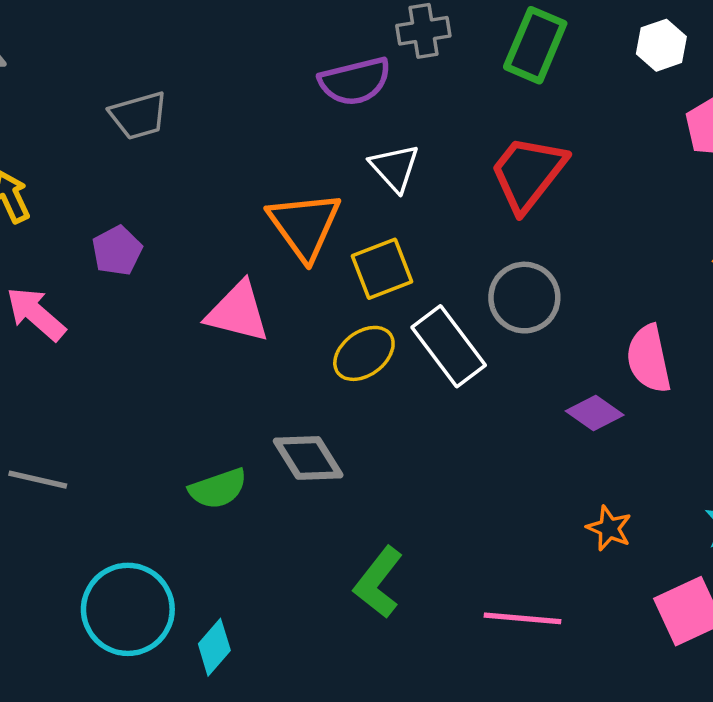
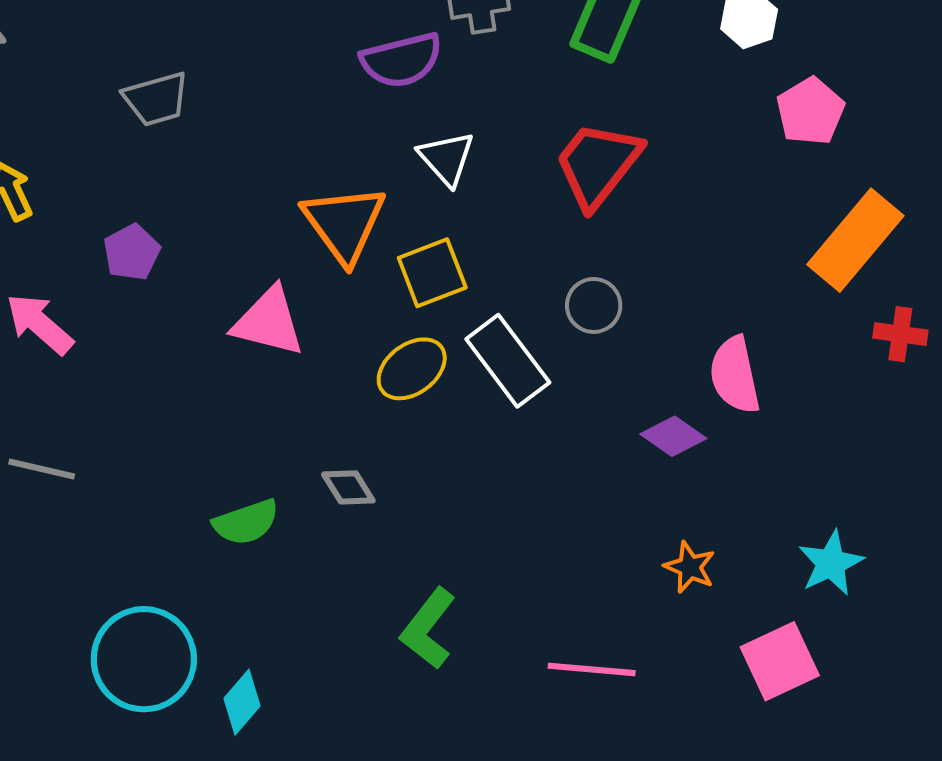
gray circle: (524, 298) -> (594, 305), size x0.7
gray diamond: (308, 458) -> (348, 487), size x0.7
gray line: (38, 480) -> (42, 469), moved

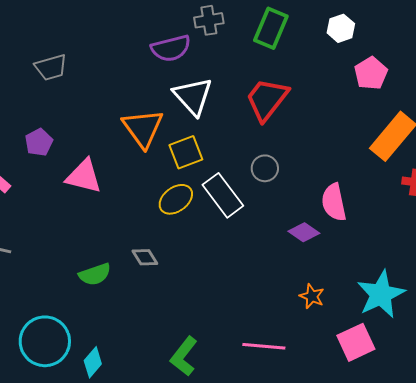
white triangle: (446, 158) -> (193, 96), size x1.4
pink triangle: (269, 322) -> (84, 176), moved
cyan star: (831, 563) -> (381, 294), size x1.5
green L-shape: (428, 629) -> (184, 356), moved

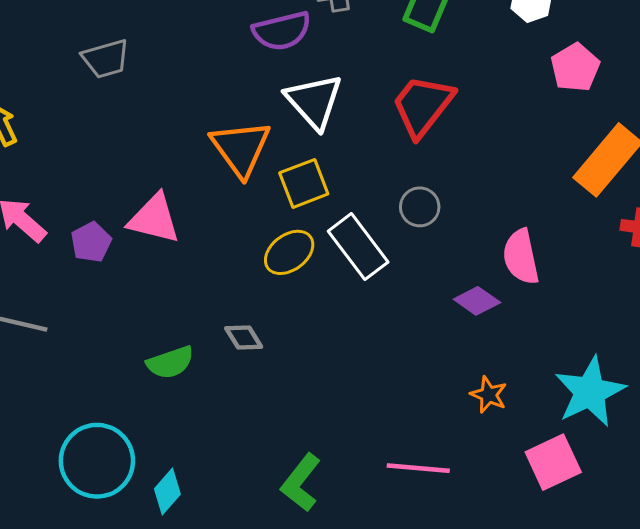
purple pentagon: (39, 142) -> (91, 242), moved

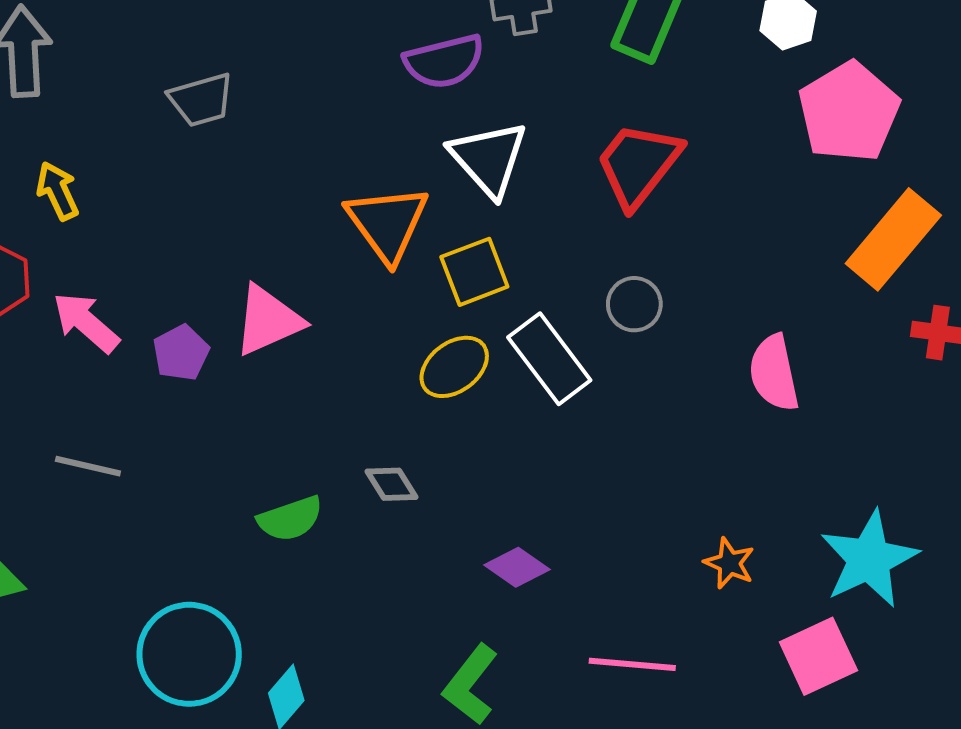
pink pentagon: (575, 68) -> (849, 112), size x1.5
pink triangle: (154, 219) -> (268, 320), turned -38
purple diamond: (477, 301) -> (517, 567), moved

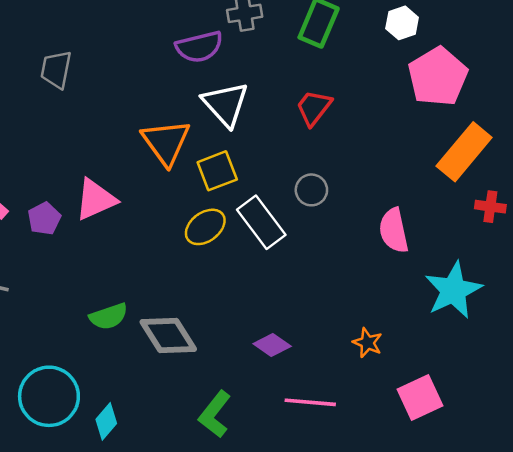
gray trapezoid: (201, 100) -> (56, 69), turned 117
red trapezoid: (638, 165) -> (314, 108), size x0.7
gray diamond: (391, 484) -> (168, 335), moved, size x1.8
cyan star: (869, 559) -> (453, 290), moved
purple diamond: (517, 567) -> (272, 345), moved

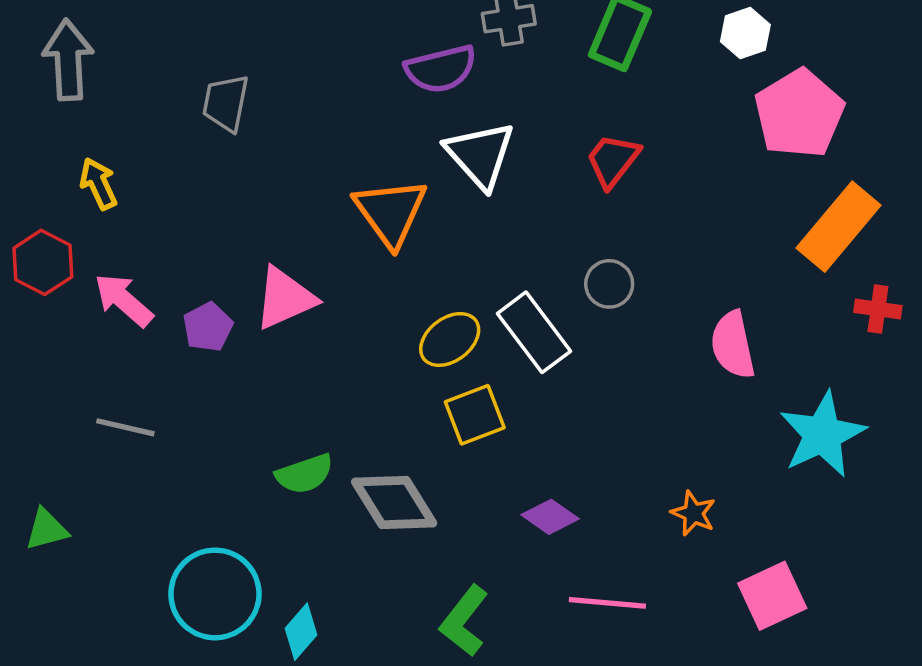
yellow square: (217, 171) -> (475, 415), moved

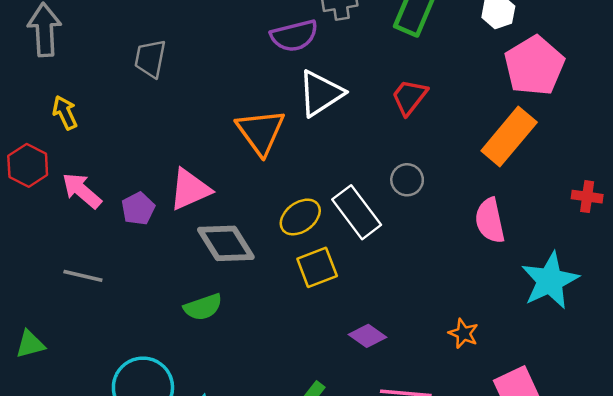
white triangle: (480, 155) -> (321, 93), turned 39
orange rectangle: (839, 227) -> (509, 137), moved
gray diamond: (394, 503) -> (226, 243), moved

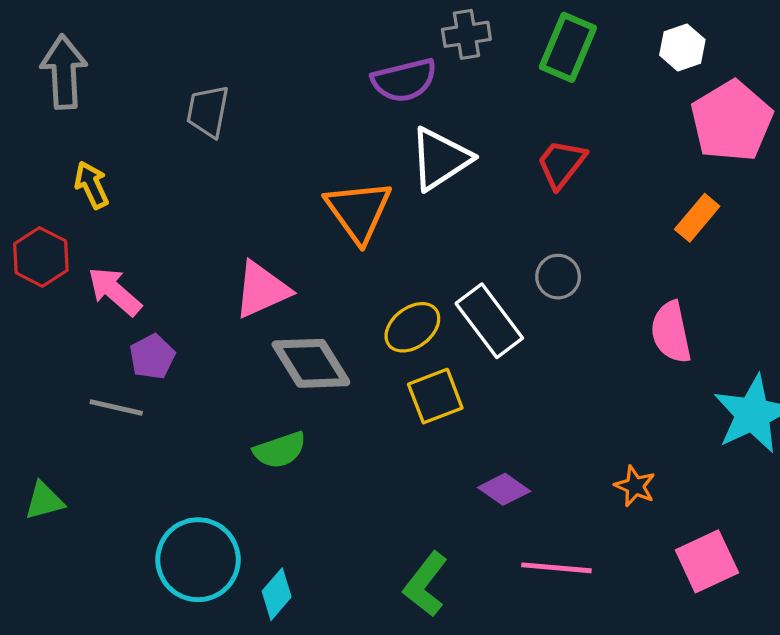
orange rectangle: (509, 137) -> (697, 218), size x0.6
purple pentagon: (138, 209) -> (152, 357), moved

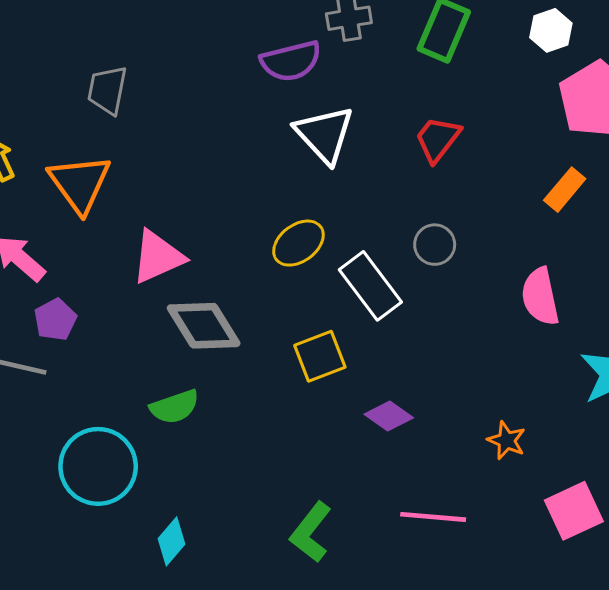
white triangle: (440, 159) -> (324, 134), turned -40
orange triangle: (358, 211) -> (80, 183), moved
yellow ellipse: (412, 327) -> (298, 243), moved
purple diamond: (504, 489) -> (389, 416), moved
cyan circle: (198, 560) -> (98, 466), moved

